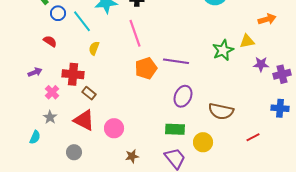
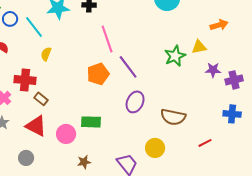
pink line: (135, 33) -> (107, 39), moved
purple line: (176, 61) -> (128, 67), turned 45
green rectangle: (175, 129) -> (91, 122), moved

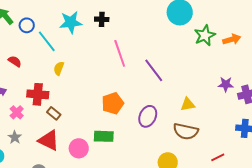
blue circle: (10, 19) -> (27, 25), moved
yellow triangle: (199, 47) -> (188, 104), moved
green star: (175, 56) -> (205, 35), moved
purple line: (128, 67) -> (154, 70), moved
orange pentagon: (98, 74) -> (113, 103), moved

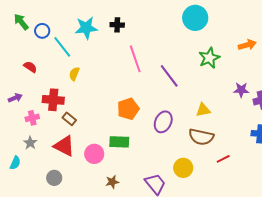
green star: (205, 35) -> (209, 58), moved
pink cross: (17, 112) -> (32, 118), turned 32
red line: (218, 157) -> (223, 159), moved

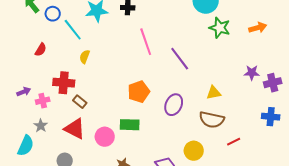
green star: (209, 58) -> (220, 28), moved, turned -30
red semicircle: (30, 67) -> (41, 50), turned 88
purple arrow: (15, 98) -> (24, 92), moved
cyan semicircle: (15, 163) -> (26, 146), size x1.5

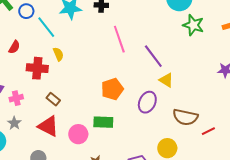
yellow semicircle: (85, 57) -> (58, 54), turned 136
red cross: (64, 83) -> (37, 68), moved
yellow triangle: (214, 93) -> (166, 80), moved, turned 42
red line: (234, 142) -> (208, 131), moved

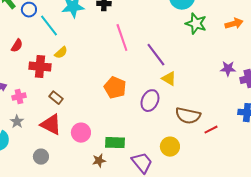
yellow semicircle: (58, 54) -> (61, 53), turned 72
orange pentagon: (112, 89) -> (115, 88), turned -30
green rectangle: (103, 122) -> (115, 143), moved

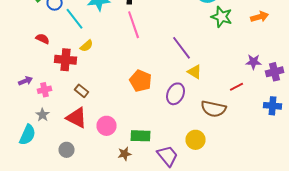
pink line: (122, 38) -> (134, 25), moved
red semicircle: (17, 46) -> (43, 39), turned -96
red line: (211, 130) -> (237, 87), moved

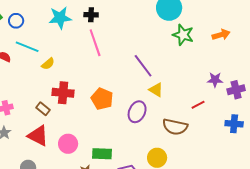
cyan line: (75, 19) -> (27, 47), moved, turned -30
red cross: (66, 60) -> (63, 93), moved

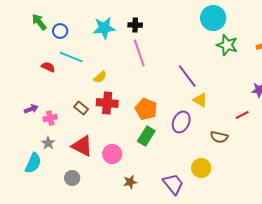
yellow semicircle: (48, 64) -> (100, 77), moved
brown rectangle: (43, 109) -> (81, 108), moved
brown semicircle: (175, 127) -> (219, 137), size x0.7
green rectangle: (102, 154) -> (146, 136), moved, turned -60

